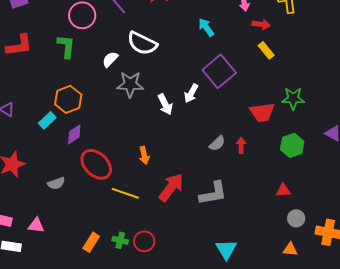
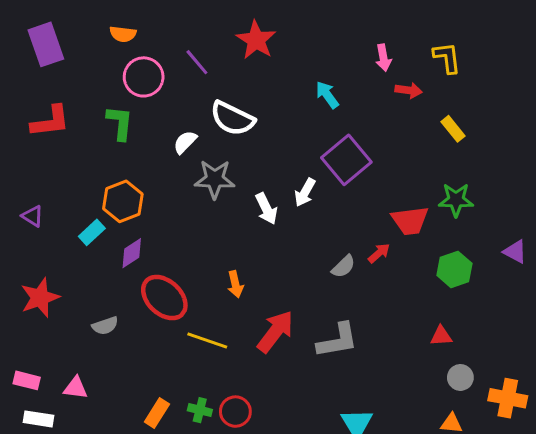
yellow rectangle: (266, 50) -> (453, 129), moved
red arrow: (241, 145) -> (379, 253), moved, turned 49

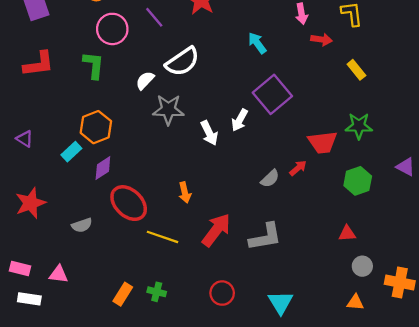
white semicircle: (232, 118) -> (182, 62), turned -60
red circle: (235, 412) -> (222, 293), moved

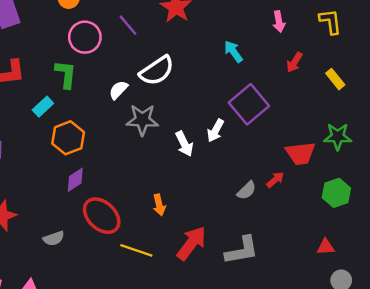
red arrow: (321, 39) -> (294, 62), moved, turned 114
cyan rectangle: (71, 152) -> (43, 107), moved

